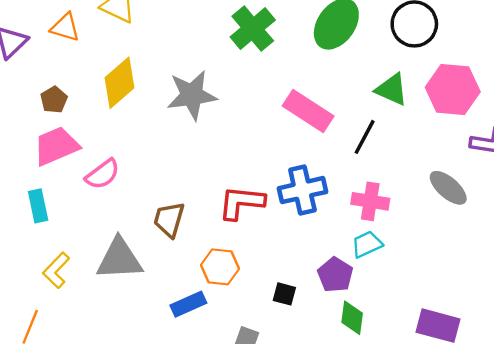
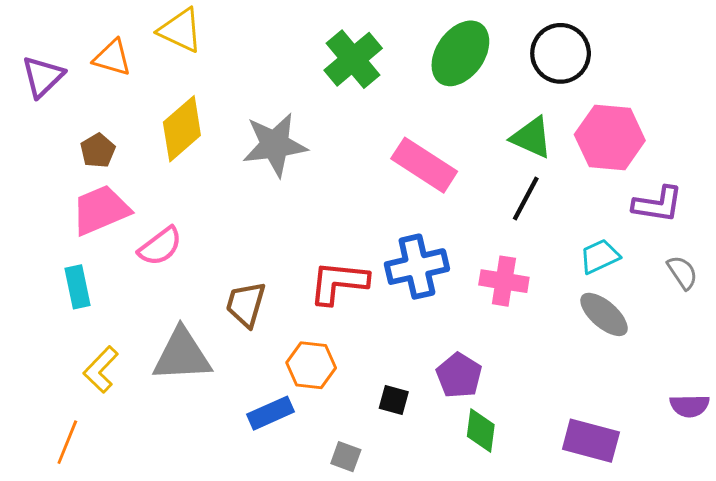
black line: (365, 137) -> (526, 198), moved
gray ellipse: (448, 188) -> (604, 314), moved
cyan trapezoid: (367, 244) -> (600, 256), moved

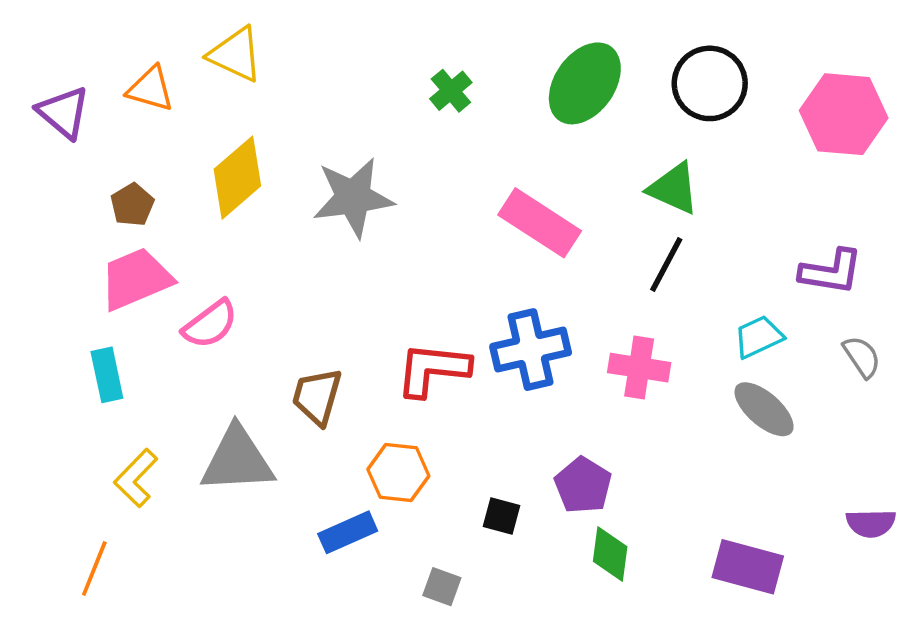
green cross: (353, 59) -> (451, 91), size x0.6
purple triangle: (43, 77) -> (64, 112), turned -36
pink hexagon: (610, 137) -> (844, 114), moved

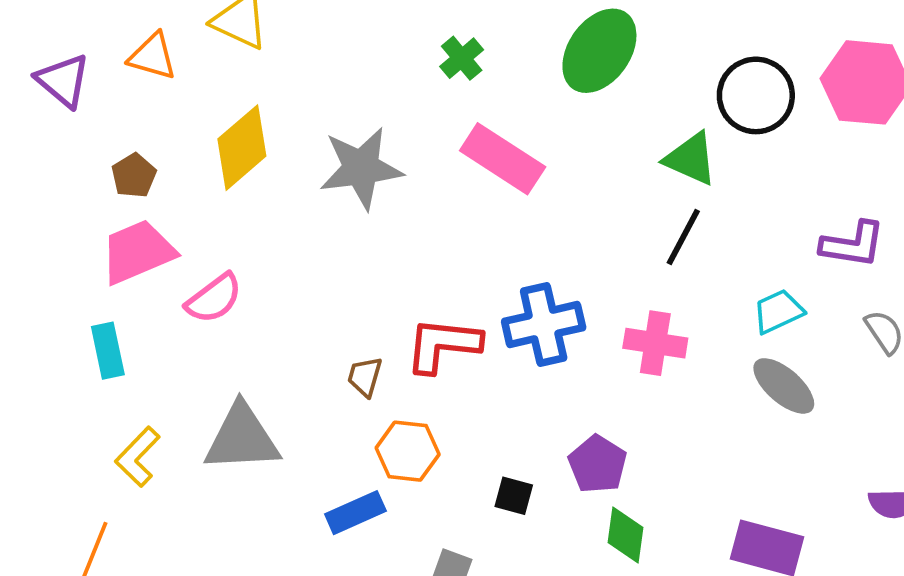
black circle: (710, 83) -> (756, 95), moved
pink rectangle: (540, 223) -> (503, 159), moved
brown trapezoid: (317, 397) -> (365, 377), moved, size x0.7

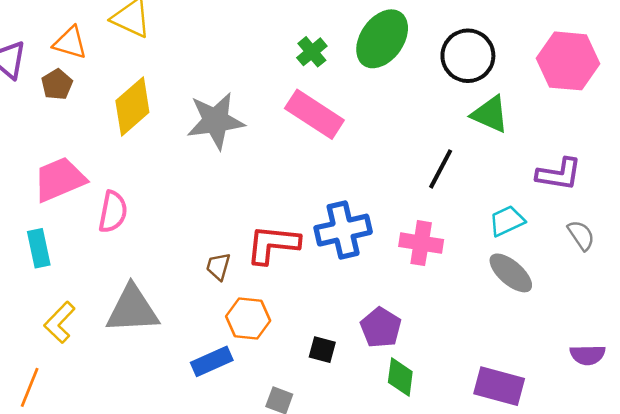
green cross: (462, 58) -> (312, 52), moved
black circle: (756, 95) -> (468, 56), moved
green triangle: (691, 159) -> (490, 114), moved
brown pentagon: (134, 176) -> (57, 84), moved
pink semicircle: (214, 298) -> (113, 212), turned -42

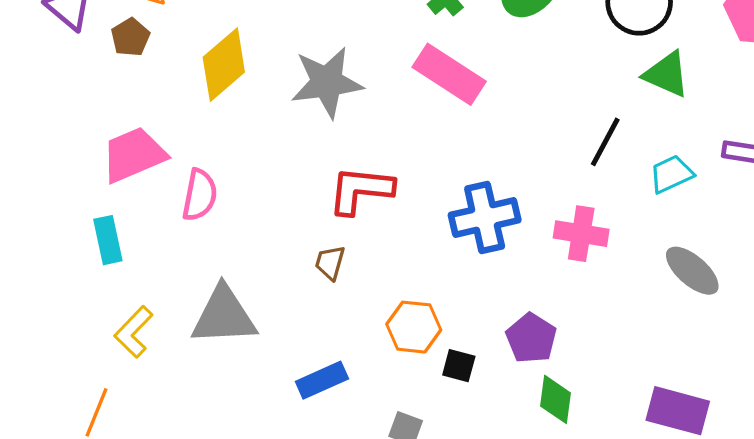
cyan trapezoid: (507, 221) -> (671, 174), moved
red L-shape: (273, 244) -> (361, 190), moved
orange hexagon: (248, 318) -> (414, 327), moved

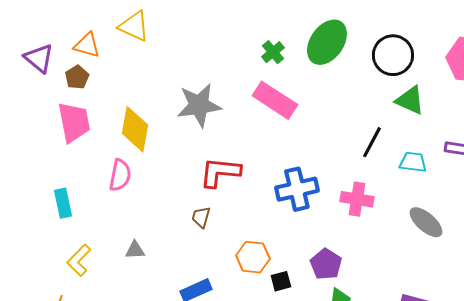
yellow diamond: (224, 65) -> (135, 129), moved, turned -39
pink trapezoid: (134, 155) -> (74, 122), moved, turned 102
cyan trapezoid: (671, 174) -> (413, 162), turned 32
gray triangle: (224, 316) -> (135, 250), size x0.5
black square: (459, 366) -> (281, 281), turned -30

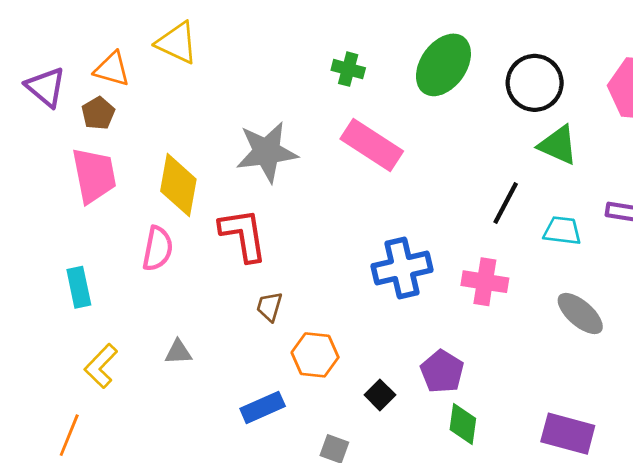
green cross: (273, 52) -> (348, 69), moved, turned -35
red L-shape: (220, 172) -> (243, 235), moved, turned 75
orange hexagon: (253, 257) -> (315, 355), moved
black square: (281, 281) -> (380, 395), turned -30

